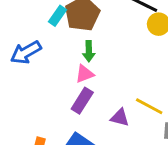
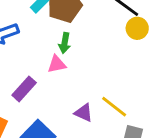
purple rectangle: (82, 101) -> (24, 89), moved

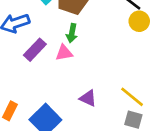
purple rectangle: (24, 89) -> (35, 50), moved
yellow line: (114, 107) -> (132, 97), moved

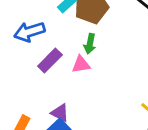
purple triangle: (88, 98) -> (60, 113), moved

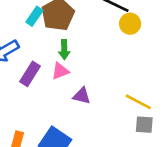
purple triangle: (60, 113) -> (82, 96), moved

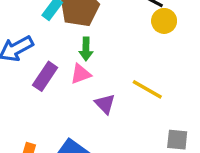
purple triangle: (82, 96) -> (105, 104), turned 30
yellow line: (138, 102) -> (147, 89), moved

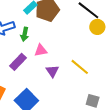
green arrow: (86, 49) -> (25, 34), moved
purple rectangle: (45, 76) -> (18, 62), moved

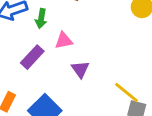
yellow line: (80, 67) -> (126, 92), moved

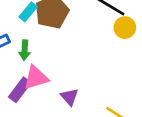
pink triangle: (64, 41) -> (36, 78), moved, size x1.4

